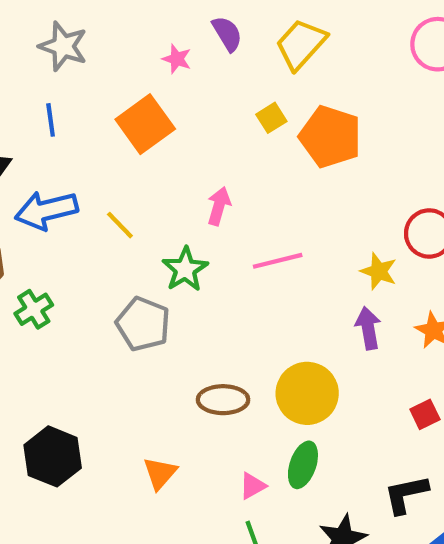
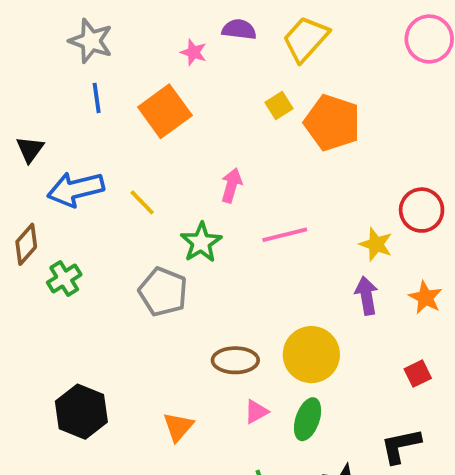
purple semicircle: (227, 34) -> (239, 29), turned -52
blue line: (51, 120) -> (97, 98), moved
pink triangle: (252, 486) -> (256, 412), moved

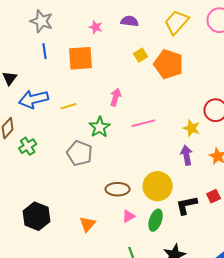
purple semicircle: (239, 29) -> (130, 21), moved
yellow trapezoid: (306, 39) -> (177, 22), moved
orange square: (165, 111) -> (81, 58), turned 32
yellow line: (142, 202) -> (69, 106), turned -63
black L-shape: (401, 446) -> (187, 205), moved

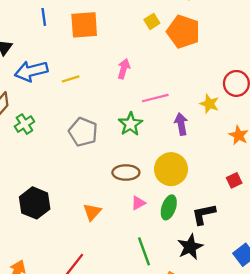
green star: (100, 127) -> (130, 124), moved
purple arrow: (187, 155) -> (181, 124), moved
black L-shape: (187, 205) -> (204, 214), moved

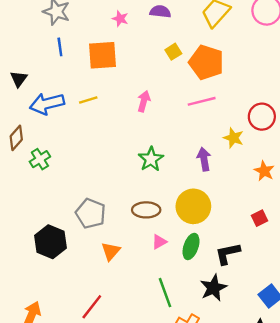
yellow line: (71, 79) -> (88, 100), moved
pink line: (155, 98) -> (202, 101), moved
gray pentagon: (83, 132) -> (91, 213), moved

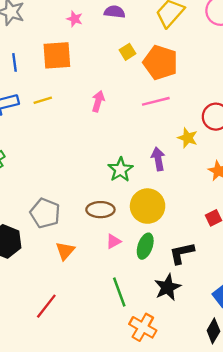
blue line: (60, 47) -> (15, 62), moved
green star: (151, 159) -> (120, 170), moved

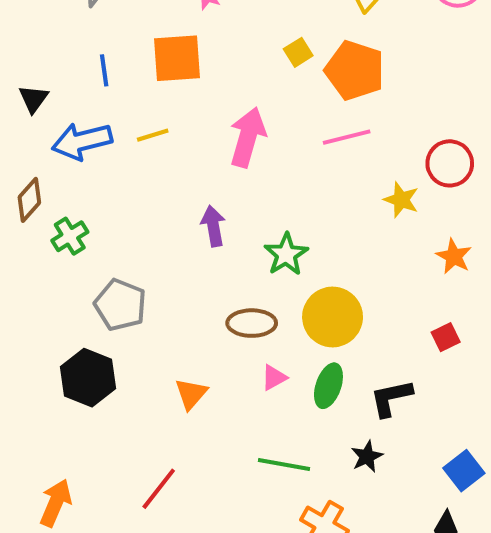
pink arrow: (98, 101) -> (248, 137), size x1.6
purple arrow: (158, 159) -> (213, 226), moved
gray pentagon: (45, 213) -> (120, 305), moved
black star: (168, 287) -> (367, 456), size x0.7
green line: (119, 292) -> (284, 465), turned -60

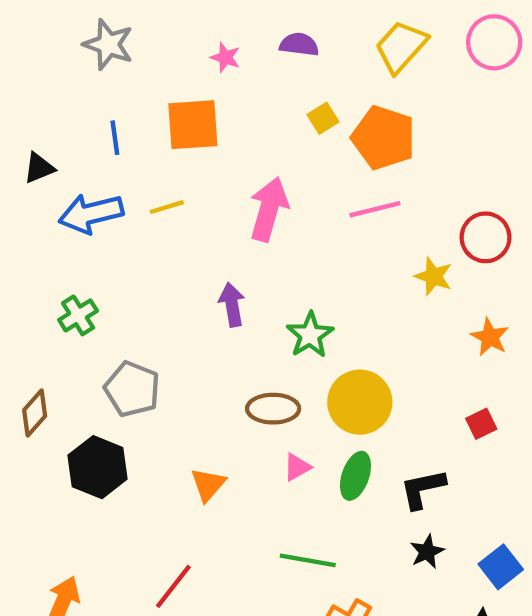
black triangle: (33, 99) -> (39, 168), turned 32
brown diamond: (29, 200) -> (35, 413), moved
black star: (367, 456) -> (427, 552), moved

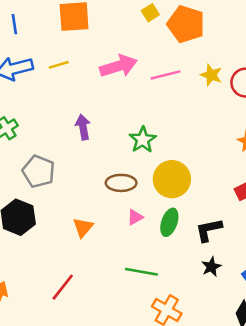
blue line: (115, 138) -> (14, 24), moved
pink arrow: (269, 209) -> (119, 66), turned 57
pink line: (375, 209) -> (166, 75), moved
yellow star: (434, 276) -> (211, 75), moved
purple arrow: (232, 305) -> (83, 127), moved

